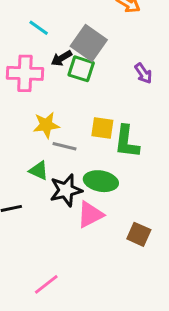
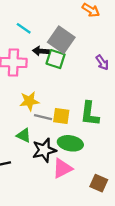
black arrow: (61, 58) -> (41, 51), turned 35
yellow square: (102, 128) -> (61, 116), moved

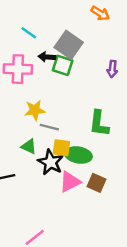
purple arrow: (102, 62) -> (112, 69), turned 42
yellow square: (61, 116) -> (61, 148), moved
black star: (44, 150) -> (51, 162), turned -30
brown square: (99, 183) -> (97, 183), moved

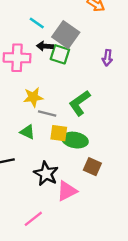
cyan line: (29, 33) -> (37, 23), moved
green L-shape: (99, 124) -> (80, 103), moved, turned 48
black star: (51, 162) -> (46, 174), moved
pink triangle: (70, 182) -> (67, 191), moved

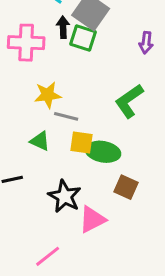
black arrow: (45, 46) -> (63, 27), turned 84
green L-shape: (80, 103) -> (129, 101), moved

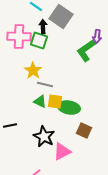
green square: (83, 38) -> (39, 40), moved
yellow star: (48, 95) -> (33, 70), turned -30
green L-shape: (129, 101) -> (86, 50), moved
green triangle: (40, 141) -> (40, 102), moved

